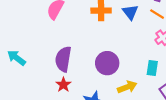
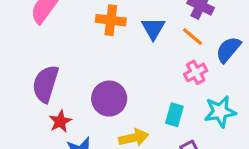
red star: (63, 85) -> (60, 121), moved

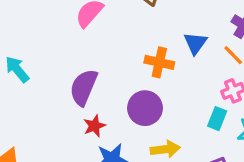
orange cross: (111, 20) -> (159, 62), moved
cyan rectangle: (174, 115) -> (217, 119), moved

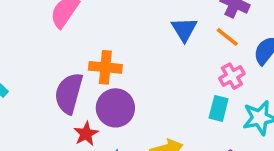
orange cross: (159, 62) -> (105, 67), moved
purple circle: (145, 108) -> (115, 108), moved

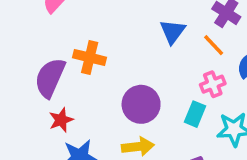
purple circle: (115, 108) -> (141, 104), moved

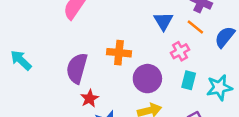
orange cross: (90, 57) -> (119, 53), moved
pink cross: (213, 84) -> (180, 51), moved

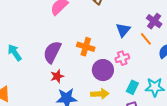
pink cross: (180, 51) -> (122, 58), moved
cyan arrow: (21, 60) -> (15, 53), moved
cyan rectangle: (189, 80) -> (132, 87), moved

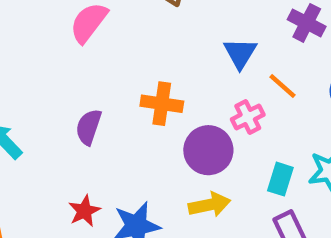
orange line: (146, 39) -> (283, 86), moved
purple semicircle: (52, 52) -> (89, 127), size x0.7
red star: (57, 76) -> (84, 211), moved

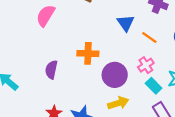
pink cross: (248, 117) -> (146, 65), moved
cyan rectangle: (280, 179) -> (154, 86), turned -56

